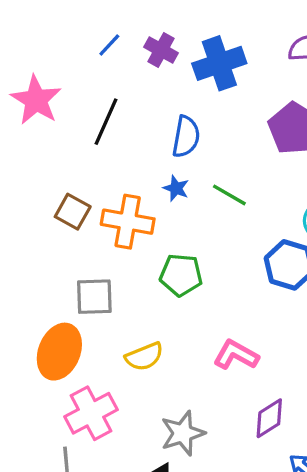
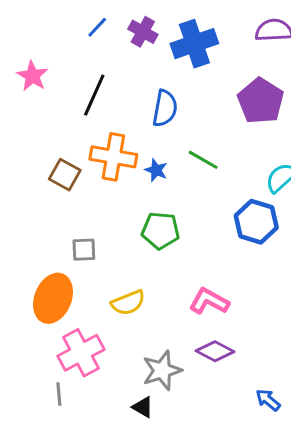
pink star: (36, 100) -> (32, 76), size x0.7
blue star: (176, 188) -> (156, 170), moved
orange cross: (128, 222) -> (113, 157), moved
gray square: (94, 297) -> (84, 250), size x0.7
purple diamond: (269, 418) -> (215, 351), moved, turned 60

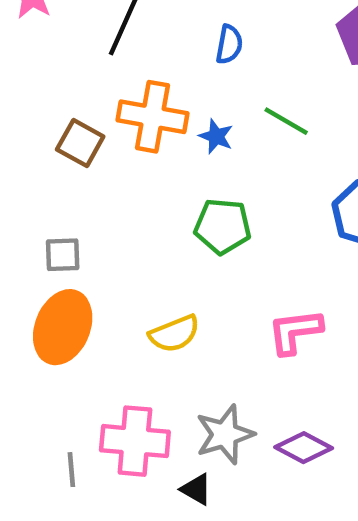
blue semicircle: (165, 108) -> (229, 44), size x0.7
gray square: (84, 250) -> (63, 255), moved
pink L-shape: (209, 301) -> (295, 331), turned -36
purple diamond: (215, 351) -> (304, 448), moved
pink cross: (81, 353) -> (135, 441), moved, turned 33

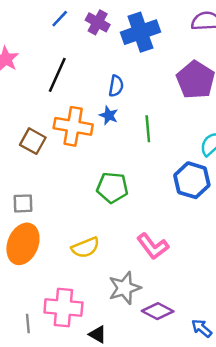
green line: (286, 121) -> (148, 129), turned 55
blue star: (216, 136) -> (109, 115), moved
pink L-shape: (295, 331) -> (153, 246), turned -120
gray star: (225, 434) -> (125, 288), moved

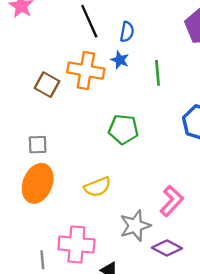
black line: (57, 75) -> (89, 21), moved, turned -48
pink L-shape: (153, 246) -> (172, 201), moved, turned -100

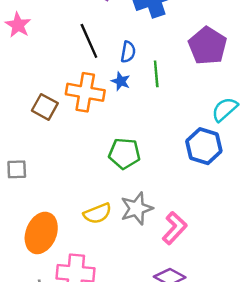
green line: (158, 73) -> (156, 74), moved
gray square: (38, 145) -> (17, 169), moved
orange ellipse: (38, 183) -> (41, 233), moved
gray star: (135, 226) -> (137, 208), moved

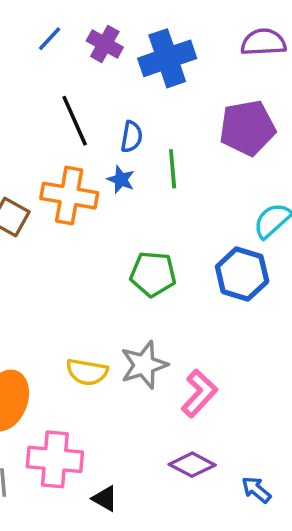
purple pentagon: (208, 46) -> (247, 128), turned 30
green pentagon: (124, 153) -> (153, 274), moved
yellow semicircle: (97, 213) -> (87, 372), turned 32

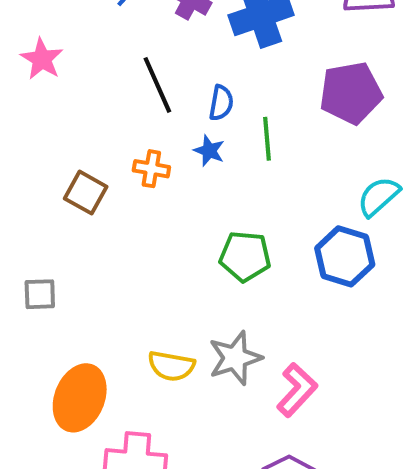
orange cross: (69, 196) -> (151, 169), size x0.6

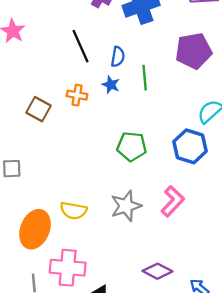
yellow semicircle: (171, 366) -> (73, 211), moved
pink L-shape: (297, 390) -> (173, 201), moved

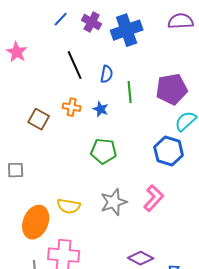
purple pentagon: (194, 51) -> (172, 89), moved
blue star: (111, 85) -> (101, 109), moved
green pentagon: (132, 146) -> (104, 151), moved

